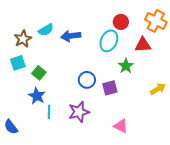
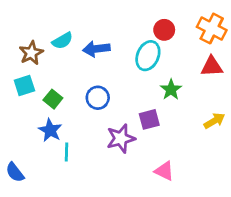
red triangle: (143, 45) -> (212, 66), moved
blue circle: (87, 80) -> (98, 98), moved
purple star: (79, 112) -> (121, 138), moved

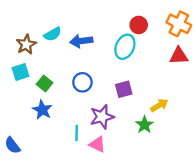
green star: (171, 90) -> (144, 125), moved
purple square: (149, 119) -> (124, 89), moved
yellow arrow: (214, 121) -> (159, 105), moved
cyan line: (66, 152) -> (77, 133), moved
pink triangle: (164, 171) -> (97, 144), moved

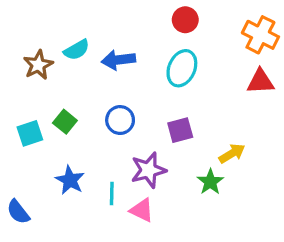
red circle: (139, 25) -> (185, 20), moved
cyan square: (20, 72) -> (30, 133), moved
blue star: (42, 110) -> (70, 180), moved

